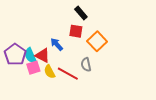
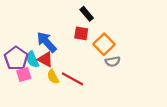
blue arrow: (57, 44) -> (46, 42), moved, size x1.5
gray semicircle: (86, 65) -> (113, 62), moved, turned -88
pink square: (33, 68) -> (24, 75), moved

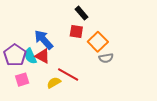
pink square: (24, 75) -> (22, 80), moved
yellow semicircle: (53, 77) -> (54, 83), moved, turned 88

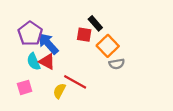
black rectangle: (81, 13) -> (95, 23), moved
purple pentagon: (15, 55) -> (30, 34), moved
yellow semicircle: (54, 83) -> (59, 91), turned -32

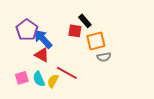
orange square: (108, 46) -> (96, 41), turned 30
cyan semicircle: (34, 62) -> (39, 79), moved

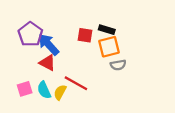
black rectangle: (85, 21) -> (107, 30), moved, turned -32

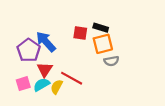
purple pentagon: (30, 34) -> (29, 50), moved
red triangle: (47, 63) -> (45, 70), moved, turned 35
cyan semicircle: (44, 90) -> (42, 85), turned 84

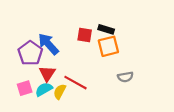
gray semicircle: (111, 61) -> (125, 77), moved

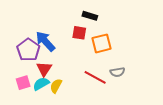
black rectangle: (106, 29) -> (90, 16), moved
red line: (76, 83) -> (95, 77), moved

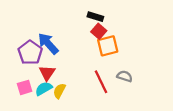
red square: (79, 33) -> (99, 31), moved, turned 32
gray semicircle: (117, 72) -> (125, 76), turned -152
red line: (95, 77) -> (101, 82), turned 35

